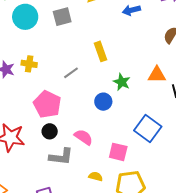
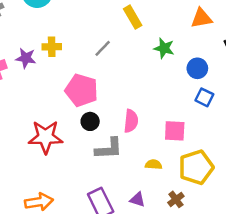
orange triangle: (157, 75) -> (201, 18), moved
blue circle: (103, 102) -> (197, 68), moved
blue square: (148, 129) -> (204, 97), size x0.6
pink semicircle: (83, 137) -> (131, 121), turned 72

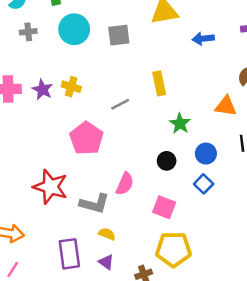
black circle: (90, 121) -> (167, 161), moved
red star: (46, 137) -> (50, 187), moved
yellow semicircle: (154, 164) -> (107, 234), moved

